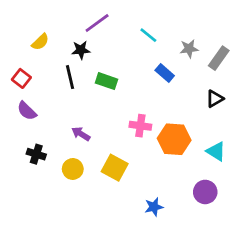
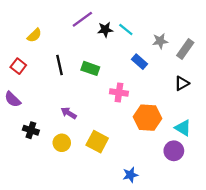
black star: (81, 50) -> (105, 30), moved
purple semicircle: (27, 111) -> (13, 99), moved
pink cross: (140, 126) -> (119, 92), moved
purple circle: (205, 192) -> (174, 151), moved

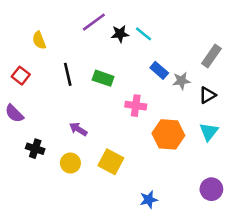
yellow semicircle: (34, 35) -> (39, 40), turned 112
gray star: (160, 41) -> (181, 81), moved
cyan triangle: (183, 128) -> (209, 132), moved, turned 36
purple circle: (174, 151) -> (211, 189), moved

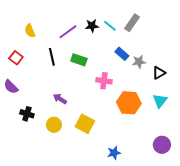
purple line: (94, 22) -> (68, 32), moved
gray rectangle: (211, 56) -> (132, 23), moved

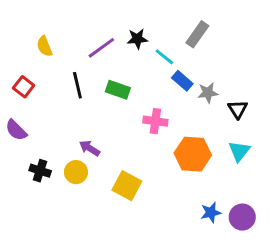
cyan line: (110, 26) -> (164, 57), moved
black triangle: (159, 73) -> (238, 109), turned -32
yellow circle: (54, 125) -> (76, 172), moved
blue star: (114, 153) -> (211, 213), moved

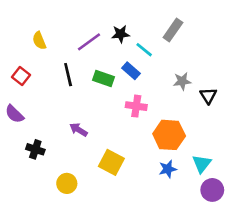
blue rectangle: (182, 81) -> (131, 71), moved
cyan triangle: (239, 151) -> (202, 164), moved
yellow circle: (76, 172) -> (67, 183), moved
blue star: (211, 213) -> (168, 169), moved

